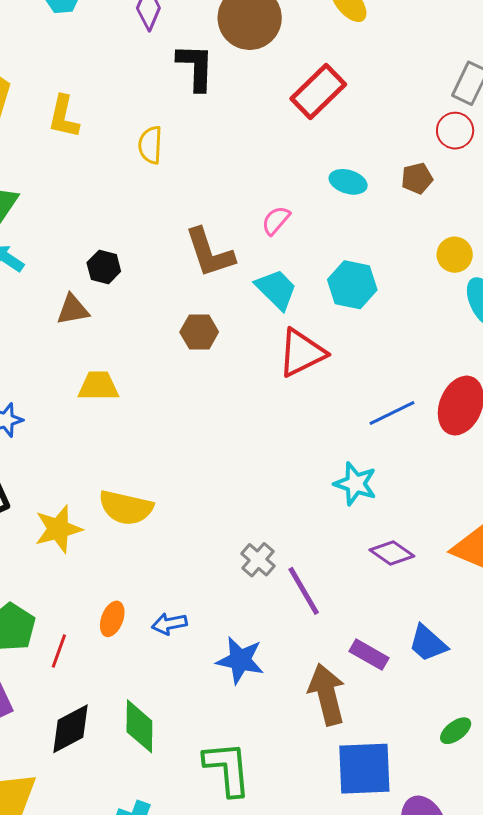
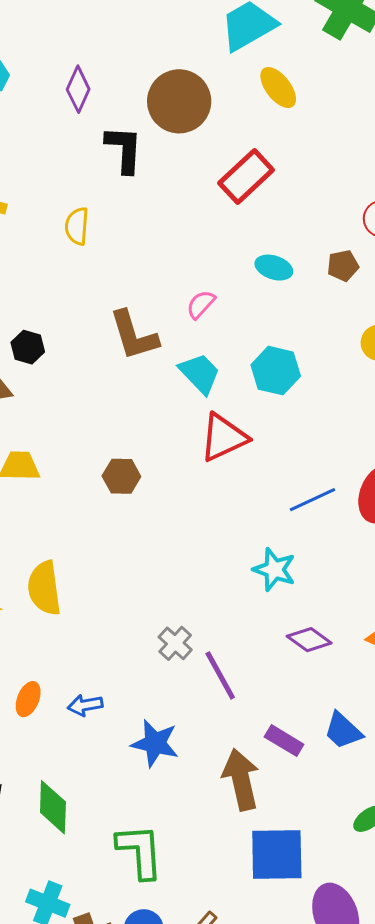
brown hexagon: (199, 332) -> (121, 476), moved
yellow semicircle: (126, 508) -> (44, 588), turned 68

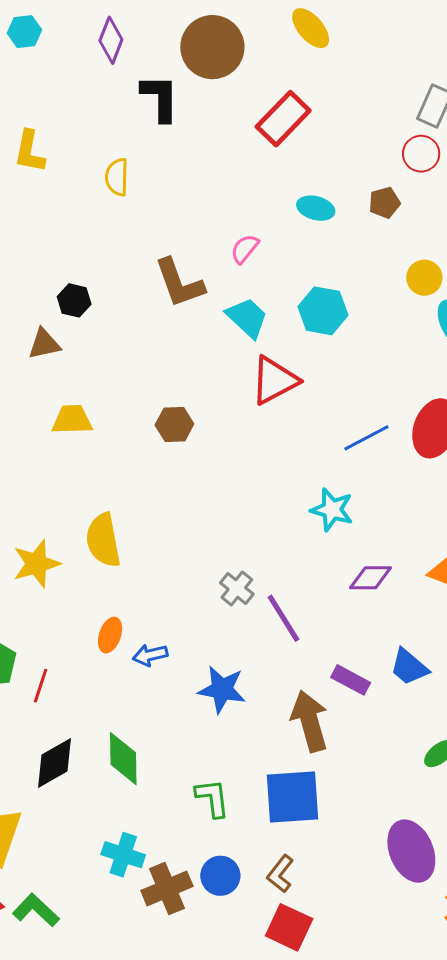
purple diamond: (309, 640) -> (370, 578), turned -33
orange ellipse: (28, 699) -> (110, 635), moved
green L-shape: (140, 851) -> (212, 798), size x0.7
blue square: (277, 855) -> (292, 797), moved

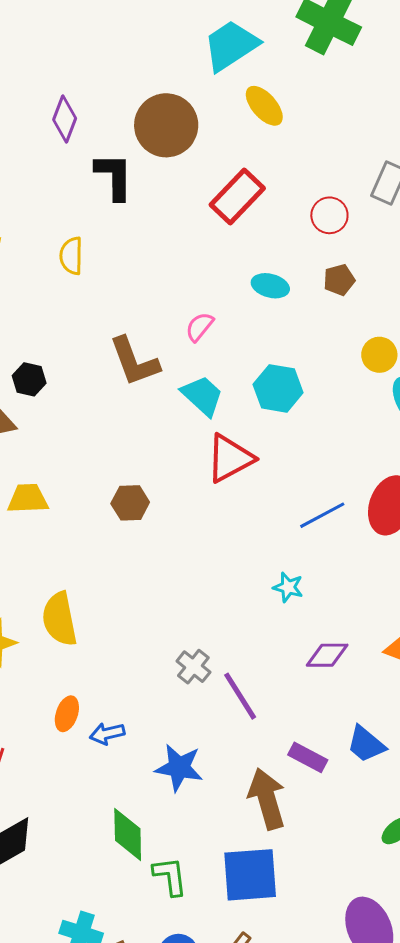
red circle: (421, 154) -> (329, 215), moved
cyan star: (332, 510) -> (288, 587), size x0.7
green diamond: (123, 759) -> (128, 835), moved

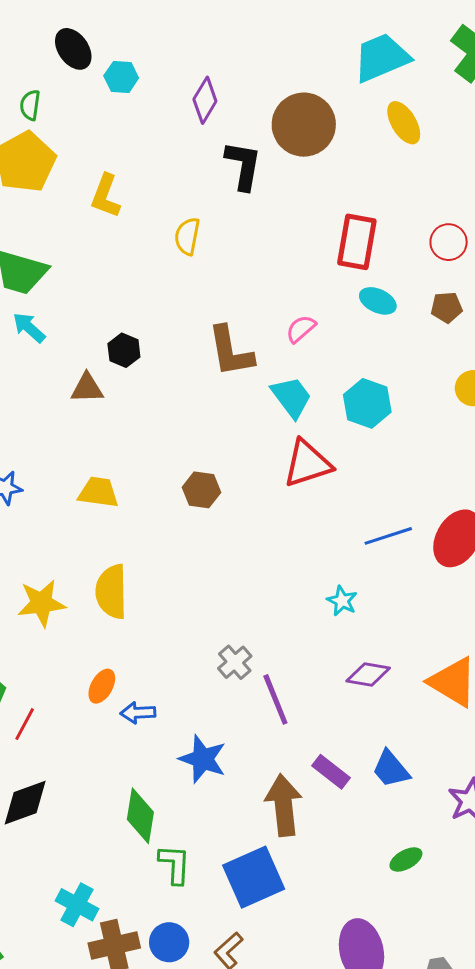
red rectangle: (237, 196) -> (357, 242), moved, turned -44
yellow trapezoid: (28, 499) -> (98, 492), moved
blue square: (250, 875) -> (254, 877), turned -30

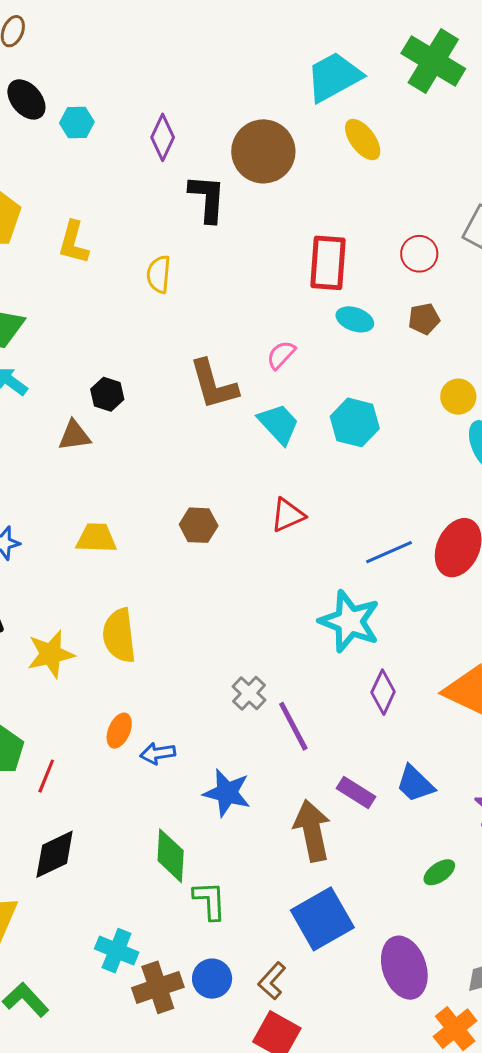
red triangle: (307, 464) -> (288, 515), moved, size x0.7
cyan star: (342, 601) -> (350, 621), size x2.0
purple diamond: (368, 675) -> (383, 692), turned -69
blue square: (254, 877) -> (322, 919), moved

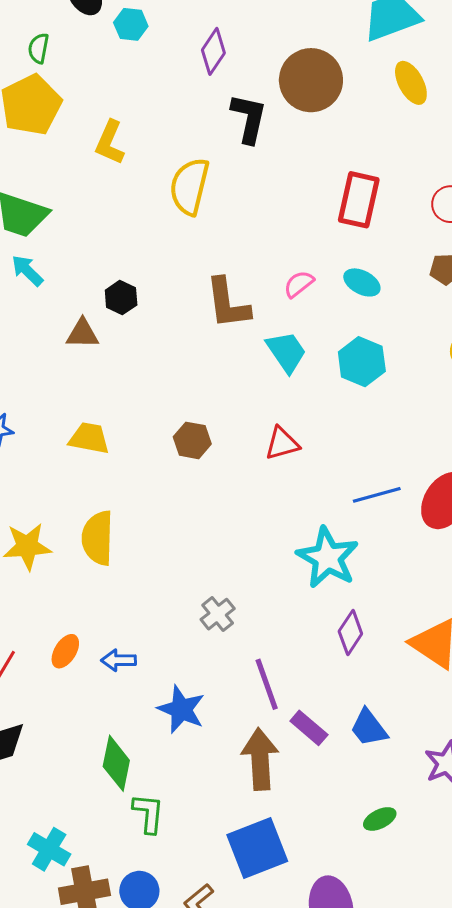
yellow semicircle: (159, 274) -> (190, 186), size x1.5
cyan ellipse: (355, 319) -> (362, 282), moved
purple line: (293, 726) -> (267, 684), moved
orange ellipse: (119, 731) -> (65, 651), moved

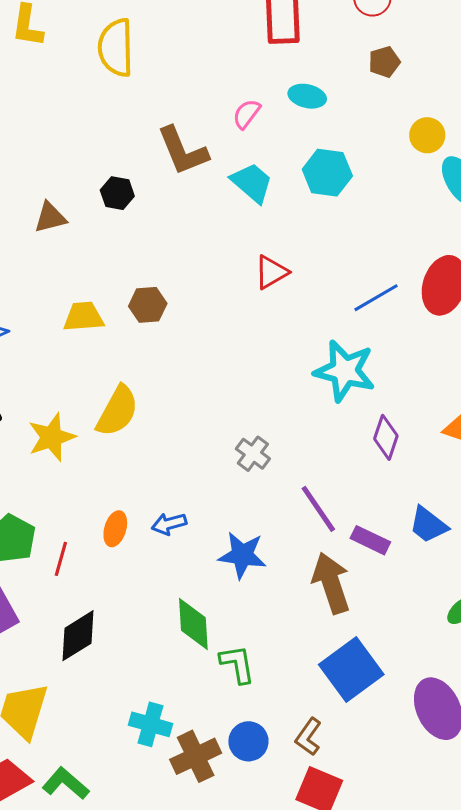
black hexagon: (121, 298) -> (117, 193), moved
brown hexagon: (192, 440) -> (148, 305), moved
yellow semicircle: (98, 538) -> (117, 411), turned -138

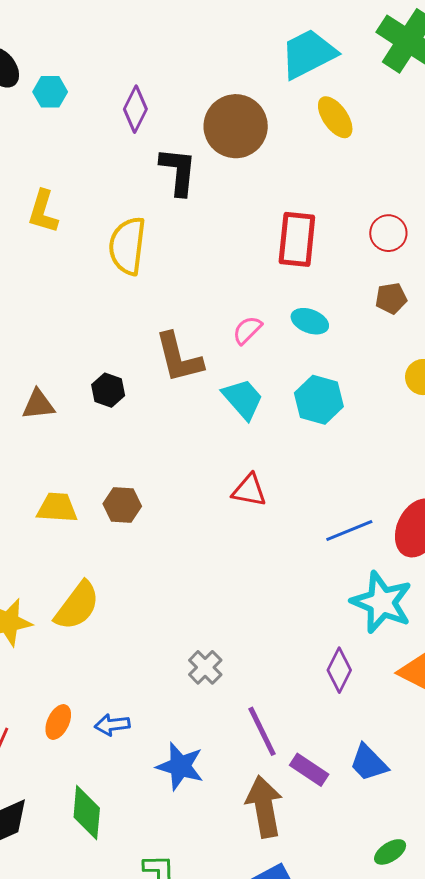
red triangle: (271, 272) -> (249, 490), turned 33
cyan star: (345, 371) -> (382, 602), moved
green diamond: (193, 624) -> (87, 813), moved

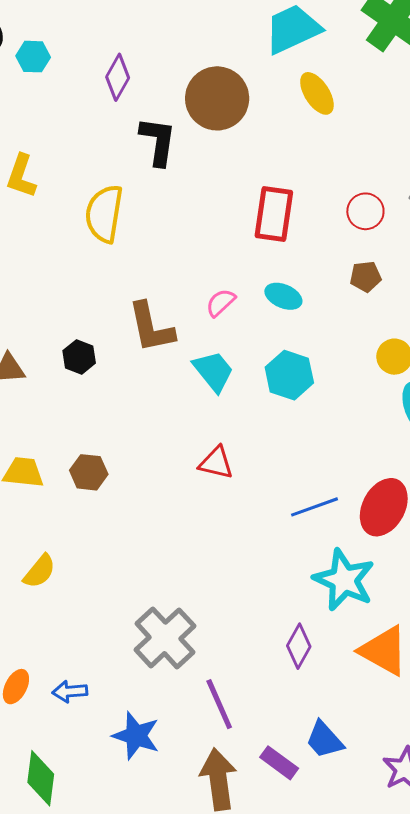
yellow semicircle: (77, 606) -> (40, 571), size x0.7
gray cross: (205, 667) -> (165, 638), size x1.8
purple rectangle: (309, 770) -> (279, 763), moved

